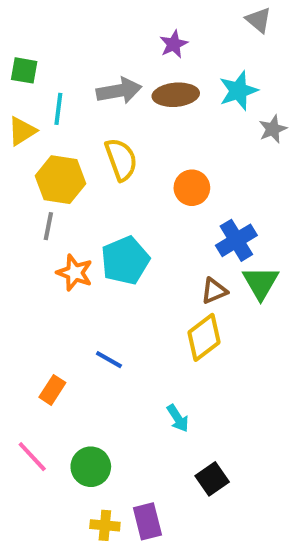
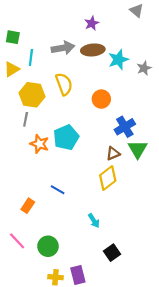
cyan star: (238, 91) -> (118, 60), moved

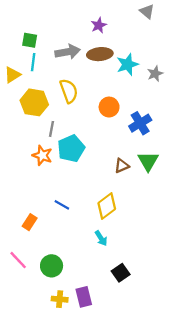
green square: (13, 37) -> (30, 40), moved
gray line: (26, 119) -> (52, 129), moved
blue cross: (125, 127) -> (140, 123), moved
yellow diamond: (108, 178) -> (107, 206), moved

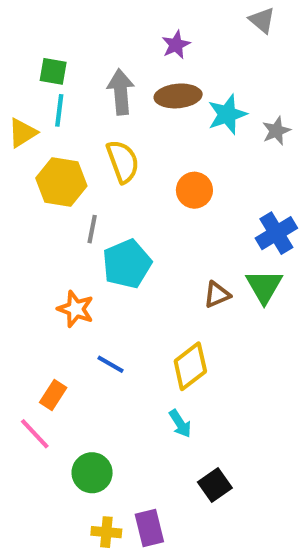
gray arrow: (68, 52) -> (121, 92), turned -85
blue cross: (140, 123) -> (276, 233), moved
orange star: (42, 155) -> (76, 309), moved
pink line: (18, 260) -> (35, 434), moved

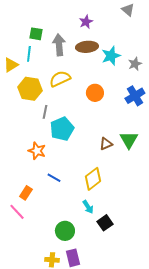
green square: (53, 71) -> (36, 34), moved
yellow semicircle: (123, 161) -> (60, 79), turned -95
blue cross: (276, 233) -> (135, 96), moved
green circle: (92, 473) -> (65, 231), moved
black square: (215, 485) -> (105, 223), moved

